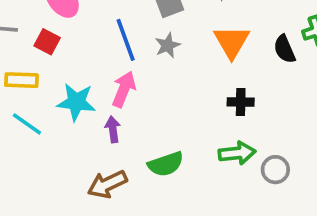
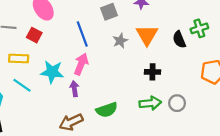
gray star: (168, 45) -> (120, 41), moved
gray circle: (275, 170) -> (177, 103), moved

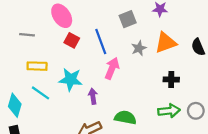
red square: (34, 35) -> (72, 40), moved
orange triangle: (147, 35) -> (166, 43), turned 40
pink arrow: (81, 64) -> (112, 68), moved
green semicircle: (107, 110) -> (125, 118), turned -150

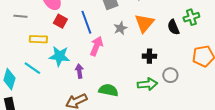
orange triangle: (166, 43) -> (144, 23), turned -30
yellow rectangle: (37, 66) -> (38, 39), moved
gray circle: (196, 111) -> (170, 75), moved

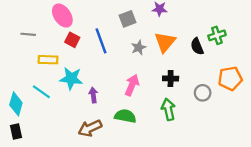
pink arrow: (96, 46) -> (132, 85), moved
gray circle: (170, 75) -> (203, 93), moved
green arrow: (147, 84) -> (168, 109), turned -96

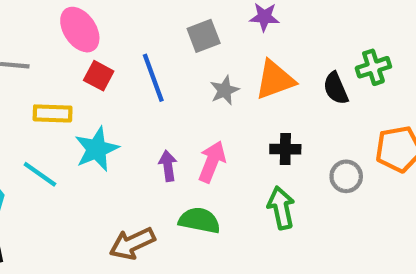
orange triangle: (165, 42) -> (275, 80), turned 30
cyan star: (71, 78) -> (97, 149), turned -30
purple arrow: (93, 95) -> (168, 166), moved

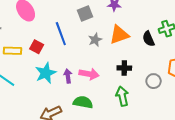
red square: (99, 76) -> (37, 47), moved
cyan star: (97, 149) -> (46, 73), moved
pink arrow: (212, 162) -> (89, 74), turned 78

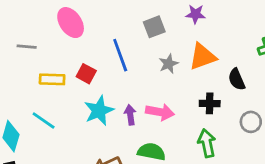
black semicircle: (148, 39) -> (237, 79), moved

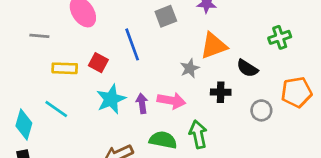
gray star: (168, 64) -> (190, 68), moved
black semicircle: (237, 79) -> (247, 68), turned -35
green arrow: (207, 143) -> (198, 134), moved

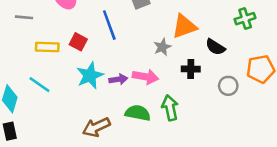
purple arrow: (142, 103) -> (118, 79), turned 90

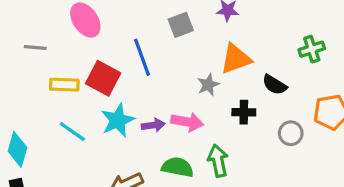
red square: (78, 42) -> (103, 78), size x1.5
cyan line: (39, 85) -> (72, 132), moved

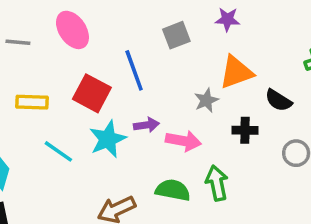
gray line: (35, 48) -> (18, 42), moved
yellow rectangle: (64, 85) -> (32, 102), moved
purple arrow: (153, 125) -> (146, 125), moved

